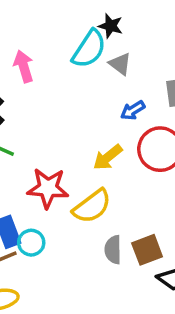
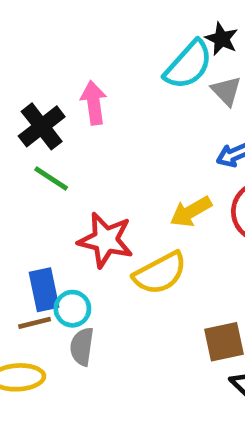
pink arrow: (24, 66) -> (94, 103), moved
gray semicircle: (113, 250) -> (82, 347), moved

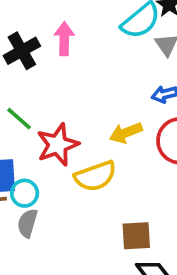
green line: (51, 178) -> (19, 119), moved
red star: (106, 240) -> (58, 145), turned 30

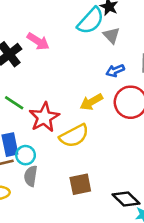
pink arrow: (64, 39) -> (38, 41), turned 130
brown square: (136, 236) -> (80, 184), moved

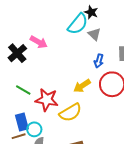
blue arrow: (115, 71) -> (99, 61), turned -48
red star: (44, 117) -> (47, 100), turned -30

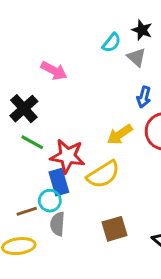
black star: (91, 12) -> (142, 30), moved
cyan semicircle: (78, 24) -> (112, 43), size x0.6
black cross: (17, 53) -> (24, 109), moved
blue rectangle: (22, 122) -> (59, 182), moved

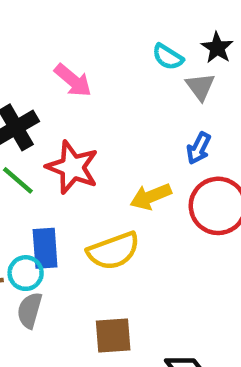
cyan semicircle: (112, 43) -> (168, 57), turned 72
red star: (68, 156) -> (72, 167), moved

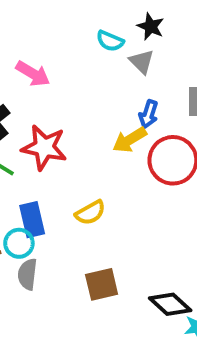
yellow arrow: (151, 197) -> (130, 140), moved
yellow semicircle: (113, 251) -> (90, 213), size x0.7

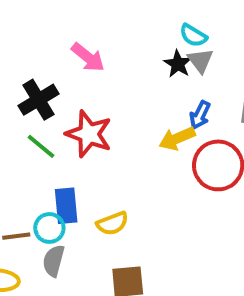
black star: (151, 27) -> (178, 64), moved
cyan semicircle: (110, 41) -> (193, 36), moved
yellow semicircle: (90, 213) -> (112, 223), moved

